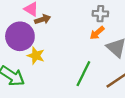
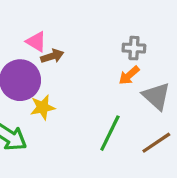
yellow star: (36, 56) -> (43, 107), turned -30

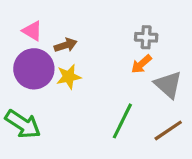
pink triangle: (36, 42) -> (32, 31), moved
yellow star: (43, 107) -> (69, 77), moved

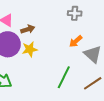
gray cross: (146, 37) -> (75, 13), moved

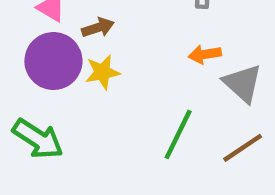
orange arrow: (76, 41) -> (205, 54), turned 32

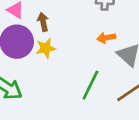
brown arrow: (98, 28) -> (43, 22), turned -84

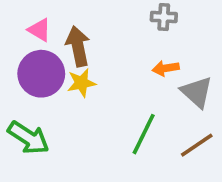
brown arrow: (43, 22) -> (78, 46), size x1.5

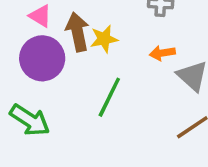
yellow star: (81, 83) -> (104, 39), moved
green line: (144, 134) -> (109, 97), moved

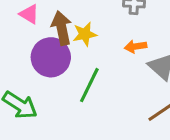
purple circle: (42, 58) -> (51, 57), moved

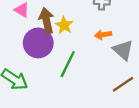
yellow star: (85, 34) -> (64, 25), turned -30

